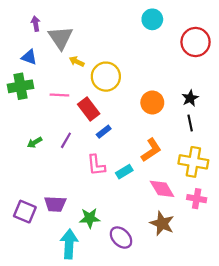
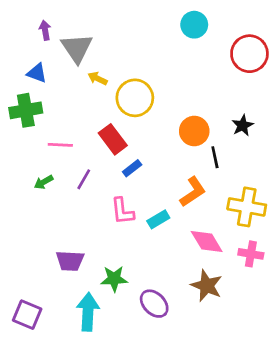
pink line: (59, 95) -> (60, 145), moved
black line: (190, 123) -> (215, 157), moved
purple square: (25, 212) -> (27, 315), moved

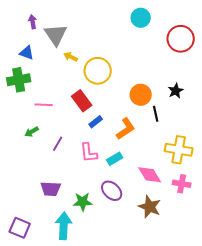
purple line: (84, 179) -> (58, 144), moved
orange L-shape: (193, 192) -> (126, 129), moved
purple ellipse: (154, 304) -> (112, 191), moved

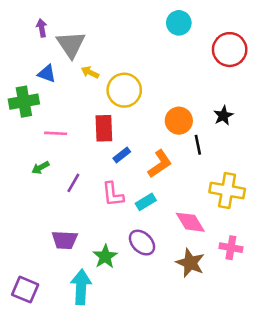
blue triangle: (27, 53) -> (47, 74), moved
red rectangle: (82, 101) -> (104, 128), turned 35
pink cross: (182, 184) -> (231, 248), moved
green star: (83, 202) -> (105, 257), turned -30

